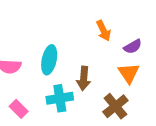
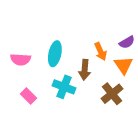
orange arrow: (104, 31) -> (101, 51), moved
cyan cross: (60, 98) -> (64, 87), turned 30

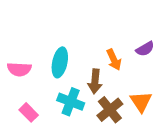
orange triangle: (123, 65) -> (141, 102), moved
brown cross: (112, 94) -> (110, 110), moved

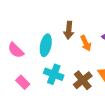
pink semicircle: (19, 69) -> (16, 50), turned 42
brown arrow: (95, 81) -> (69, 30), moved

